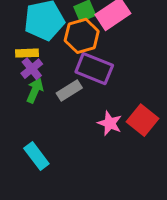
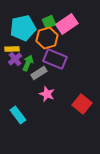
green arrow: (35, 90) -> (28, 63), moved
red square: (143, 120) -> (82, 104), moved
pink star: (110, 123) -> (47, 94), moved

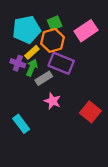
pink rectangle: (67, 24) -> (86, 31), moved
yellow rectangle: (12, 49) -> (32, 52), moved, turned -40
purple cross: (15, 59) -> (18, 63), turned -32

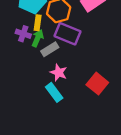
yellow rectangle: (32, 52) -> (38, 23), turned -40
cyan rectangle: (21, 124) -> (54, 92), moved

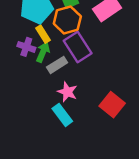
yellow rectangle: (38, 23) -> (43, 34), turned -40
purple rectangle: (67, 34) -> (78, 47), turned 35

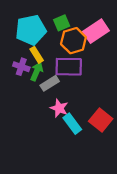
orange hexagon: (67, 20) -> (73, 41), moved
purple rectangle: (78, 47) -> (69, 67), turned -56
cyan rectangle: (62, 115) -> (72, 124), moved

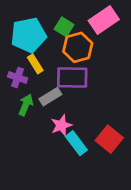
green square: (62, 23) -> (64, 27), turned -35
pink rectangle: (96, 31) -> (104, 20), moved
green arrow: (37, 71) -> (26, 105), moved
pink star: (59, 108) -> (61, 125), turned 30

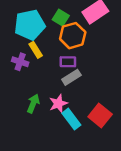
purple rectangle: (72, 77) -> (68, 62), size x0.6
gray rectangle: (50, 97) -> (71, 77), moved
green arrow: (26, 105) -> (33, 104), moved

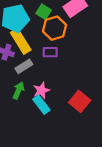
yellow rectangle: (36, 50) -> (21, 41), size x1.6
gray rectangle: (71, 77) -> (24, 66), moved
cyan rectangle: (71, 119) -> (41, 105), moved

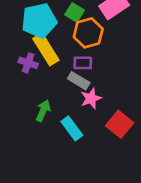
gray rectangle: (24, 66) -> (79, 81), moved, turned 63
pink star: (41, 90) -> (91, 98), moved

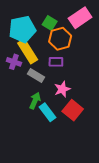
gray rectangle: (79, 81) -> (36, 75), moved
green arrow: (43, 111) -> (35, 101), moved
red square: (120, 124) -> (73, 110), moved

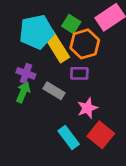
yellow rectangle: (28, 51) -> (57, 47), moved
green arrow: (35, 101) -> (23, 92), moved

